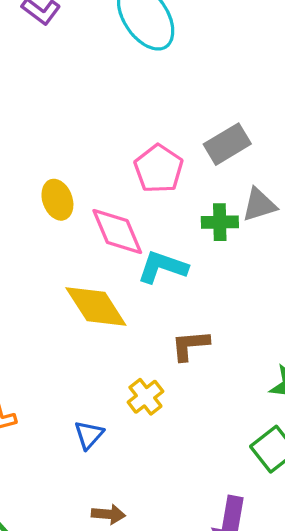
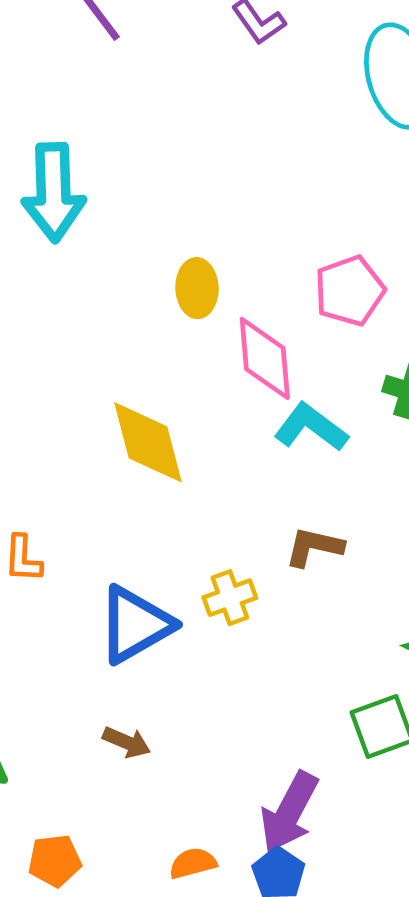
yellow diamond: (96, 307) -> (148, 442), moved
blue triangle: (89, 435) -> (135, 625), size x1.8

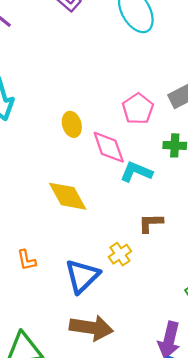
brown arrow: (127, 742) -> (91, 328), size x2.0

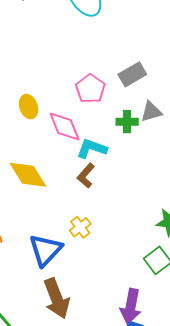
brown L-shape: (151, 223) -> (86, 176), moved, turned -45
brown arrow: (91, 328) -> (57, 298), turned 63

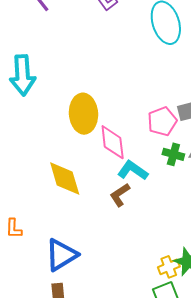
pink pentagon: (90, 89) -> (162, 121), moved
yellow ellipse: (29, 107) -> (83, 114), size x1.6
yellow cross: (80, 227) -> (169, 267), moved

